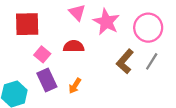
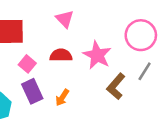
pink star: (106, 22) -> (97, 55), moved
brown L-shape: (125, 61) -> (116, 86), moved

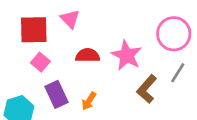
pink triangle: (65, 19) -> (70, 19), moved
pink square: (27, 64) -> (40, 62), moved

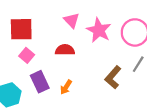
pink triangle: (70, 19) -> (71, 20), moved
pink star: (127, 55) -> (99, 30), moved

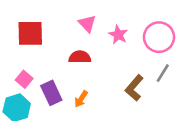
pink star: (99, 30) -> (118, 35), size x0.7
pink square: (27, 55) -> (24, 79), moved

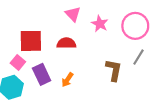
red square: (30, 33) -> (31, 41), moved
brown L-shape: (134, 88) -> (114, 70), turned 150

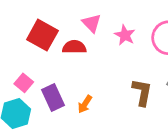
red square: (31, 41) -> (42, 35), moved, turned 30
red semicircle: (66, 43) -> (74, 47), moved

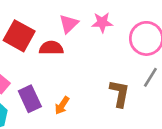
pink triangle: (92, 23) -> (69, 24), turned 30
pink star: (125, 35) -> (102, 22), moved, turned -30

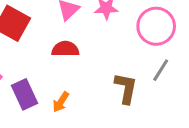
red semicircle: (51, 48) -> (65, 49), moved

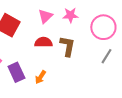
brown L-shape: (126, 88) -> (67, 46), moved

